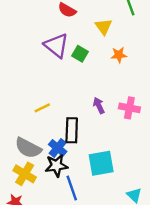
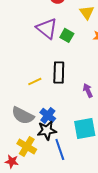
purple arrow: (99, 106) -> (88, 90), moved
black rectangle: (72, 130) -> (59, 72), moved
yellow cross: (25, 174) -> (27, 146), moved

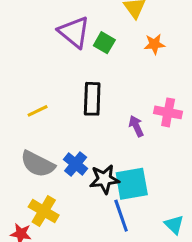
yellow line: (35, 81) -> (38, 111), moved
black star: (47, 130) -> (104, 179), moved
blue line: (60, 149) -> (121, 216), moved

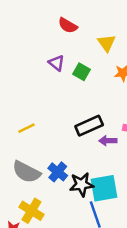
purple triangle: (74, 32) -> (56, 63), size x0.6
black rectangle: (92, 99) -> (89, 126), moved, turned 64
purple arrow: (136, 126) -> (108, 141), turned -66

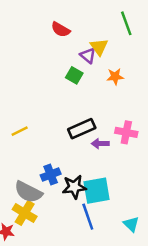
purple triangle: (56, 63) -> (88, 56), moved
gray semicircle: (26, 172) -> (28, 192), moved
blue cross: (58, 172) -> (51, 175), turned 30

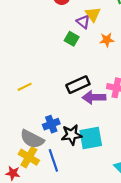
purple arrow: (100, 144) -> (94, 97), size x1.5
blue line: (88, 217) -> (53, 160), moved

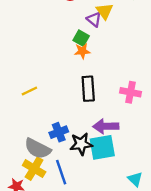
orange star: (107, 40) -> (82, 51), moved
black rectangle: (78, 85) -> (88, 89), turned -70
purple arrow: (94, 97) -> (106, 126), moved

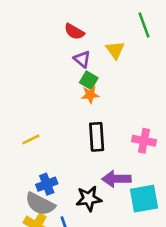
purple triangle: (94, 19) -> (82, 59), moved
blue cross: (59, 132) -> (47, 184), moved
cyan square: (102, 147) -> (144, 199), moved

